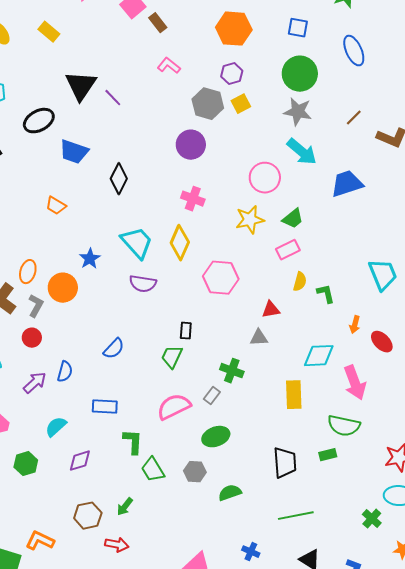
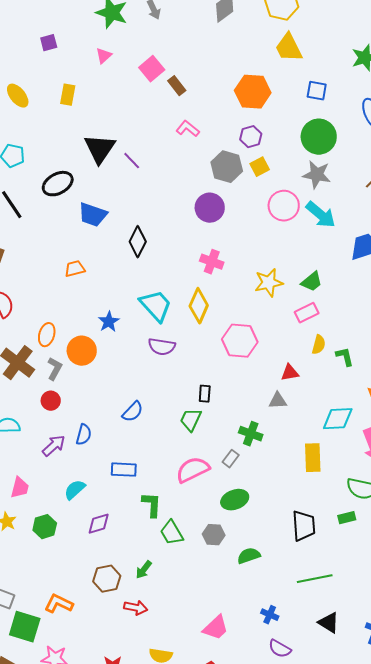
yellow rectangle: (49, 32) -> (68, 95), turned 60
pink circle: (265, 178) -> (284, 206), moved
orange trapezoid: (56, 206) -> (75, 269), turned 135

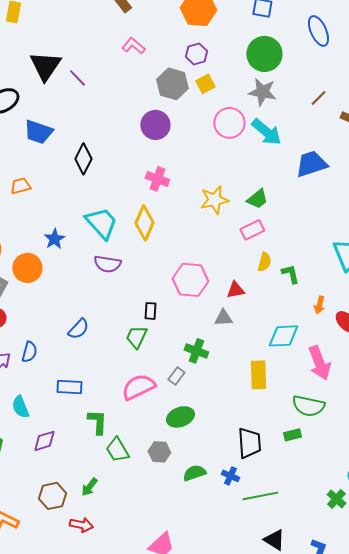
pink hexagon: (240, 341) -> (190, 280), moved
cyan semicircle: (75, 490) -> (20, 407), turned -70
blue cross: (270, 615) -> (230, 476), moved

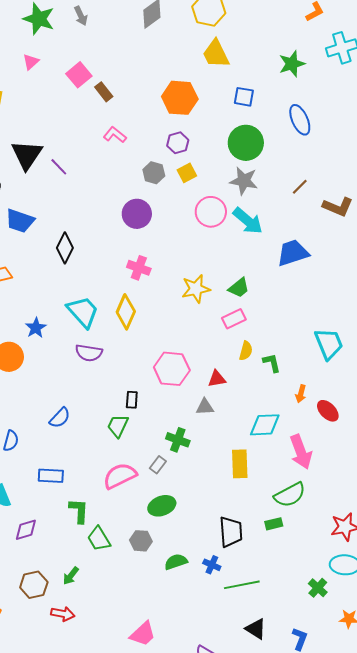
gray hexagon: (172, 84) -> (154, 173), size x0.7
green semicircle: (308, 406) -> (290, 495), turned -40

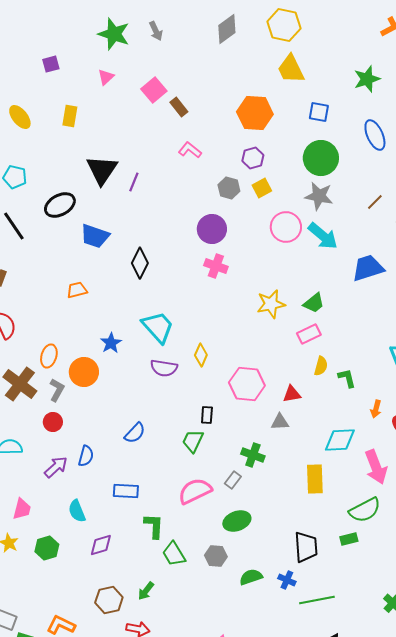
purple line: (59, 167) -> (134, 182), turned 66
pink cross: (139, 268) -> (216, 266), moved
yellow diamond: (126, 312) -> (201, 355), moved, size x0.7

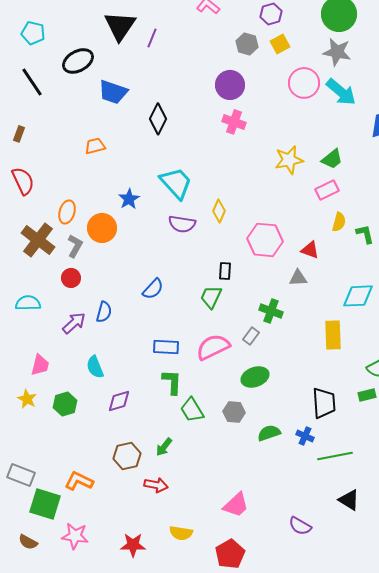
red triangle: (292, 394) -> (310, 250), turned 30
blue rectangle: (126, 491) -> (166, 347), moved

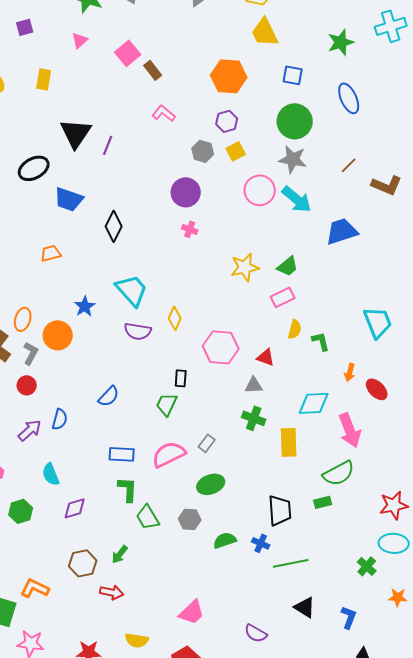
pink cross: (234, 122) -> (190, 229), size x0.7
green cross: (271, 311) -> (254, 418), moved

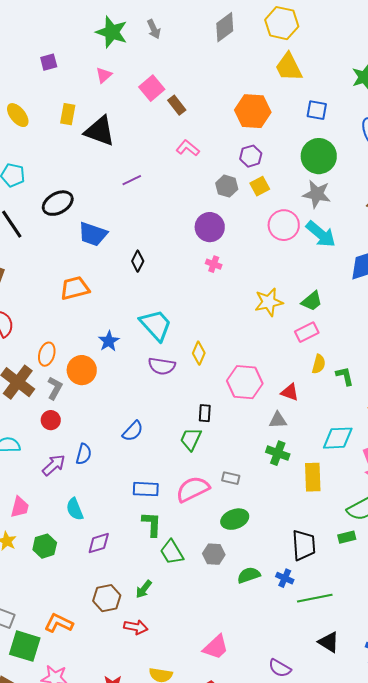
black triangle: (76, 133) -> (100, 131), moved, turned -44
purple line: (108, 145) -> (132, 180), turned 42
black diamond: (114, 226) -> (138, 261), size x0.7
orange trapezoid: (51, 253) -> (75, 288), size x1.4
gray rectangle: (207, 443) -> (231, 478), turned 66

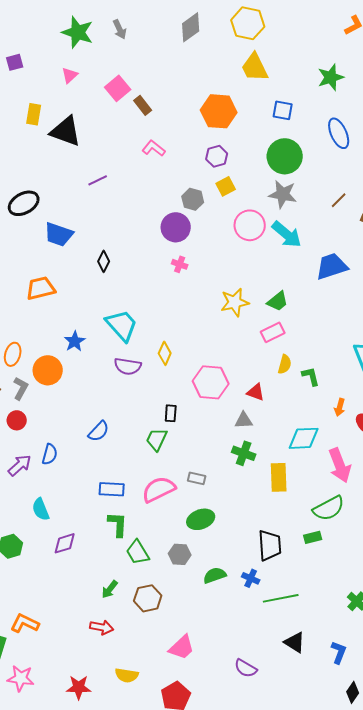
gray hexagon: (227, 186) -> (193, 199), moved
brown hexagon: (107, 598) -> (148, 598), moved

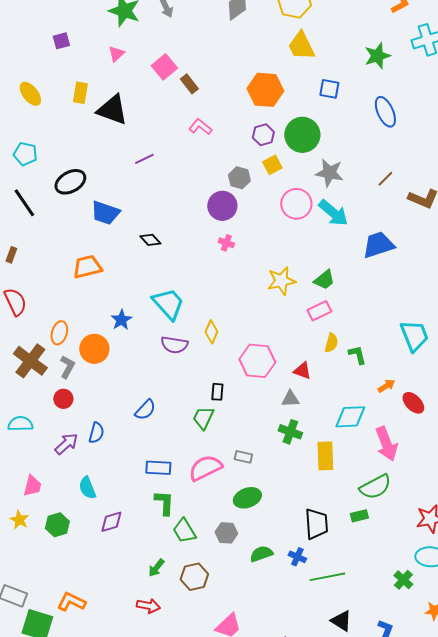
green circle: (285, 156) -> (302, 135), moved
black diamond: (104, 261) -> (150, 240), turned -70
orange arrow: (340, 407) -> (386, 386), turned -138

